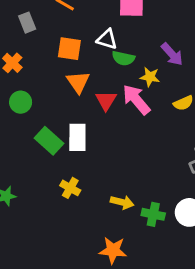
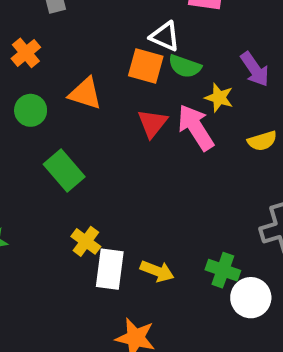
orange square: (69, 49) -> (146, 66), moved
orange triangle: (78, 82) -> (85, 93), moved, turned -45
white rectangle: (77, 137) -> (110, 269), moved
green cross: (153, 214) -> (223, 270), moved

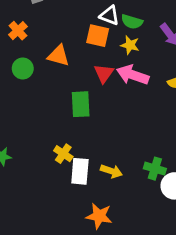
green semicircle: (185, 66) -> (132, 22), moved
yellow star: (219, 98) -> (130, 45), moved
pink arrow: (196, 127) -> (133, 75), turned -36
green rectangle: (64, 170) -> (81, 104), moved, turned 40

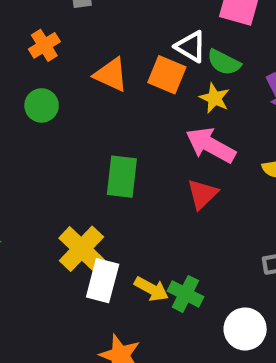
orange triangle: (58, 56) -> (111, 75), moved
red triangle: (104, 73) -> (202, 194), moved
yellow cross: (63, 154) -> (81, 249), size x1.5
green cross: (155, 169) -> (185, 294), moved

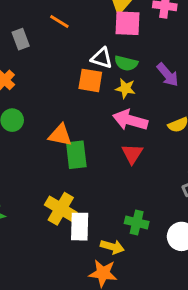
orange triangle: (111, 75) -> (60, 135), moved
yellow arrow: (151, 289) -> (112, 247), moved

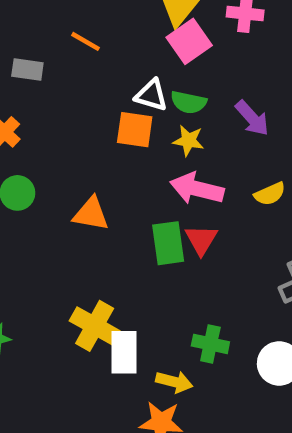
pink square: (128, 23) -> (189, 41), turned -36
gray rectangle: (21, 39) -> (27, 70), turned -60
green rectangle: (76, 155) -> (168, 243), moved

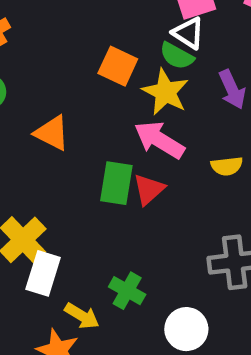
white triangle: (151, 95) -> (188, 33), moved
yellow star: (188, 141) -> (165, 92), size x1.5

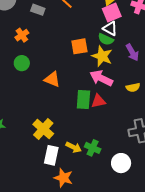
orange square: (118, 66) -> (79, 46), turned -30
red triangle: (149, 189) -> (98, 101), turned 35
white rectangle: (43, 273) -> (51, 155), moved
yellow arrow: (82, 316) -> (74, 147), moved

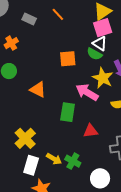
yellow star: (102, 56) -> (103, 78), moved
red triangle: (98, 101) -> (90, 131), moved

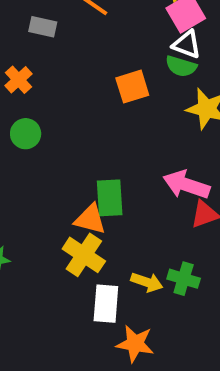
orange triangle: (38, 90) -> (90, 219), moved
pink arrow: (87, 92) -> (186, 185), moved
green rectangle: (68, 112) -> (110, 198), moved

